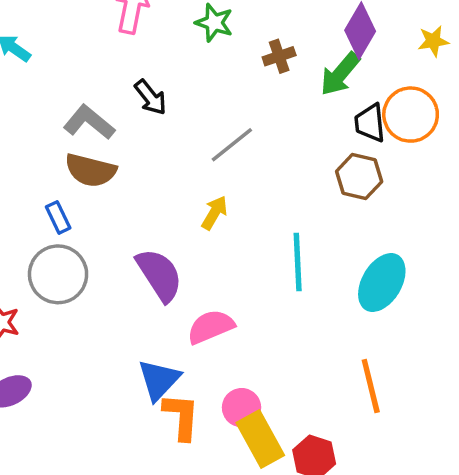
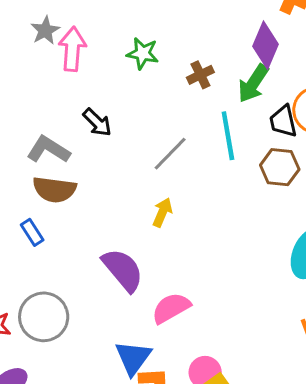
cyan line: (298, 262) -> (228, 136), moved
gray circle: (58, 274) -> (44, 317), moved

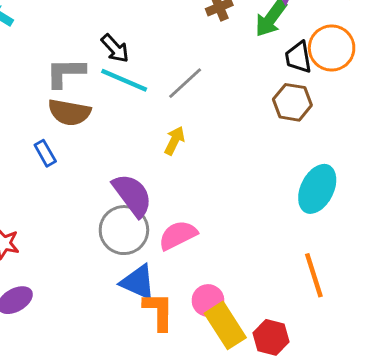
cyan line: (228, 136) -> (124, 80), moved, turned -60
gray L-shape: (48, 150) -> (65, 73), turned -36
gray circle: (44, 317) -> (124, 230), moved
blue triangle: (133, 358) -> (138, 282), turned -45

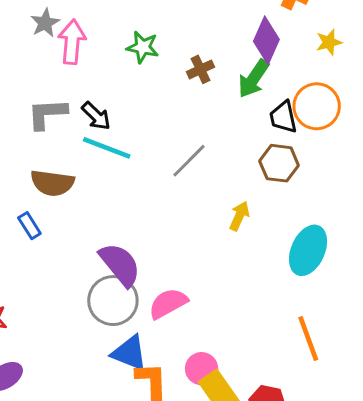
gray L-shape: (65, 73) -> (47, 114), moved
gray line: (185, 83) -> (189, 161), moved
yellow arrow: (175, 141) -> (239, 216), moved

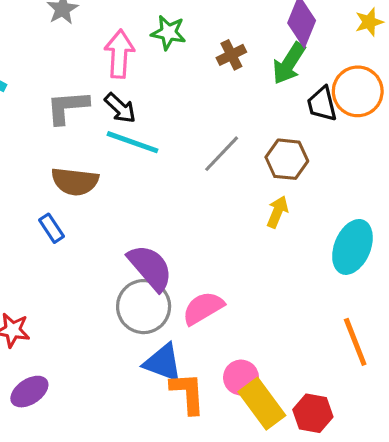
pink arrow: (72, 42) -> (119, 54), moved
brown hexagon: (279, 163) -> (287, 159), moved

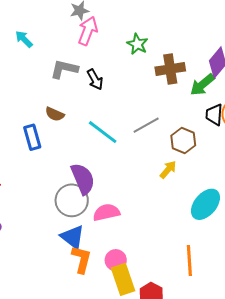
pink arrow: (119, 54) -> (88, 31), moved
brown cross: (231, 55) -> (170, 69), size x1.6
cyan line: (133, 142) -> (103, 132), moved
brown semicircle: (75, 181) -> (55, 114), size x0.7
blue rectangle: (51, 228) -> (32, 137), size x1.4

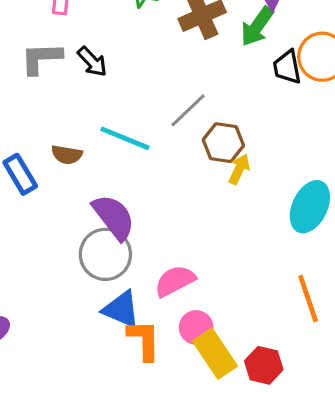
brown semicircle: (55, 114) -> (67, 155), moved
brown hexagon: (183, 141) -> (223, 143), moved
pink semicircle: (106, 212) -> (175, 281), moved

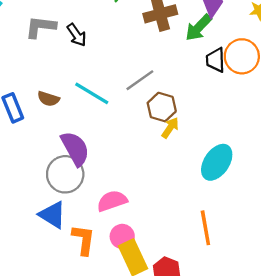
blue triangle: (121, 309) -> (52, 215), moved

